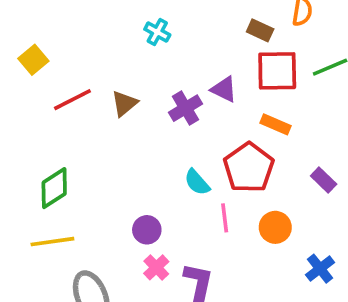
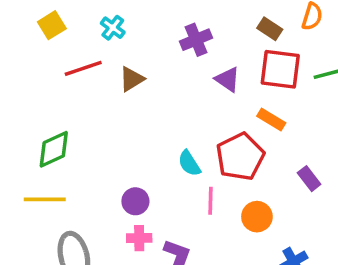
cyan cross: (157, 32) -> (113, 28), moved
purple cross: (185, 108) -> (196, 40), moved
pink cross: (156, 267) -> (139, 238), turned 35

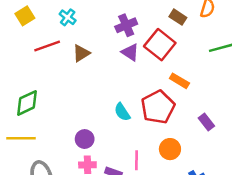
red square: (280, 69) -> (160, 45), moved, turned 32
purple triangle: (228, 79) -> (130, 52), moved
pink line: (210, 201) -> (137, 160), moved

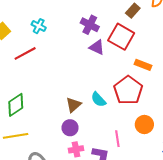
brown rectangle: (178, 17) -> (133, 11), turned -72
purple cross: (126, 25) -> (90, 25), turned -30
brown triangle: (81, 53) -> (73, 105), moved

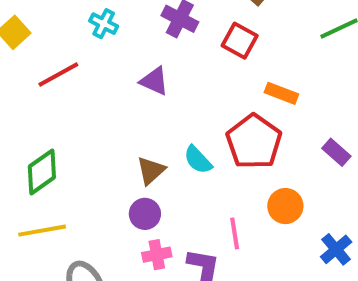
cyan cross: (39, 26) -> (104, 24), moved
red square: (121, 37) -> (240, 41), size x0.7
purple triangle: (97, 47) -> (154, 81), moved

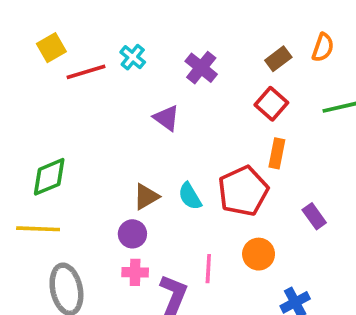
red square: (240, 41) -> (271, 104), moved
red line: (58, 75) -> (86, 72), moved
orange rectangle: (281, 93) -> (277, 153), turned 68

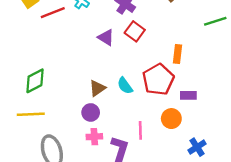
red square: (271, 104) -> (135, 31), moved
purple rectangle: (314, 216) -> (188, 95), moved, turned -49

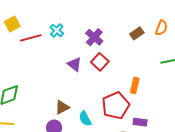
cyan semicircle: (125, 86) -> (85, 119), moved

